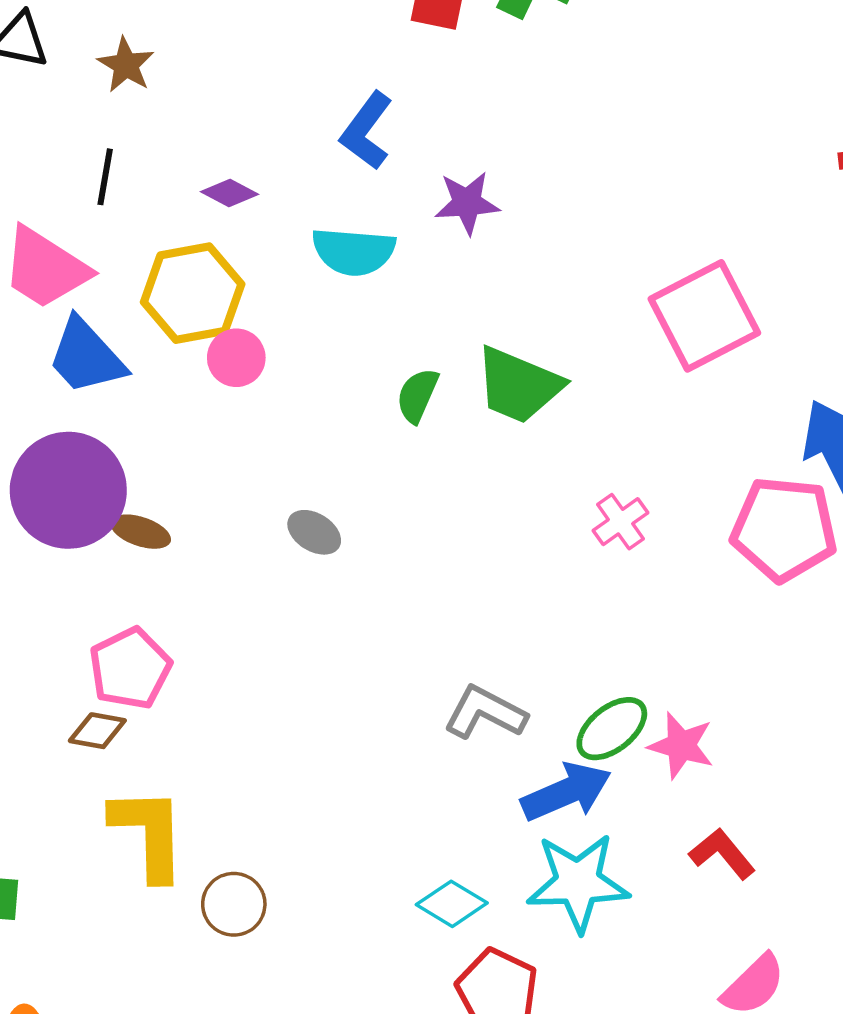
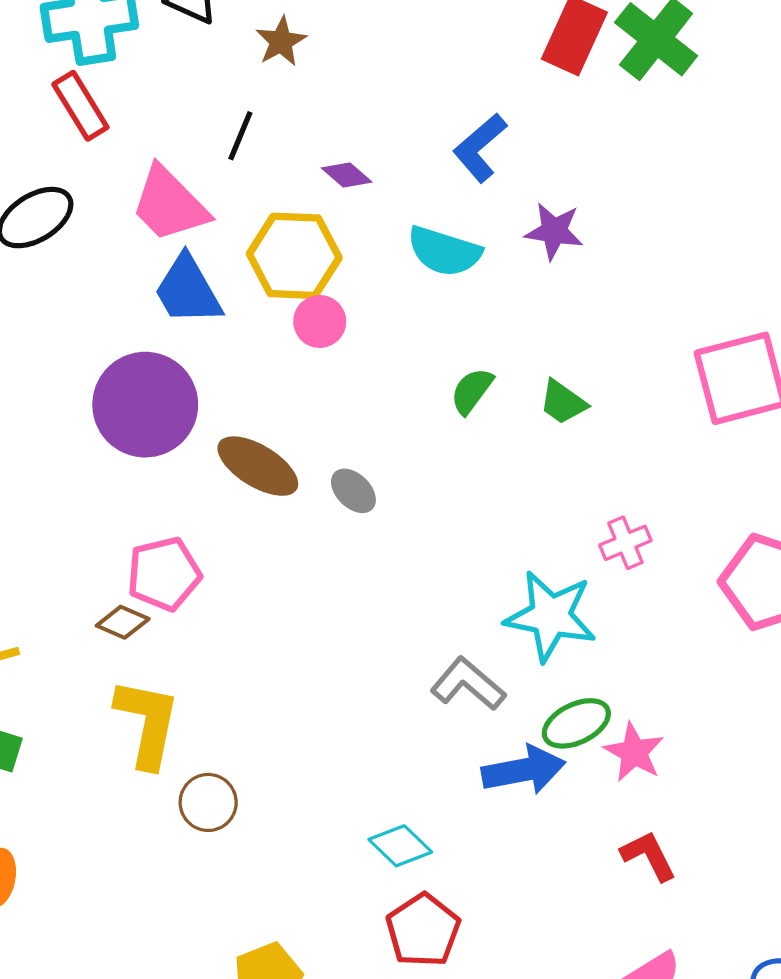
green trapezoid: (519, 385) -> (563, 402), size x0.6
brown ellipse: (141, 532) -> (258, 466), moved, size x1.6
cyan star: (578, 882) -> (551, 616), moved

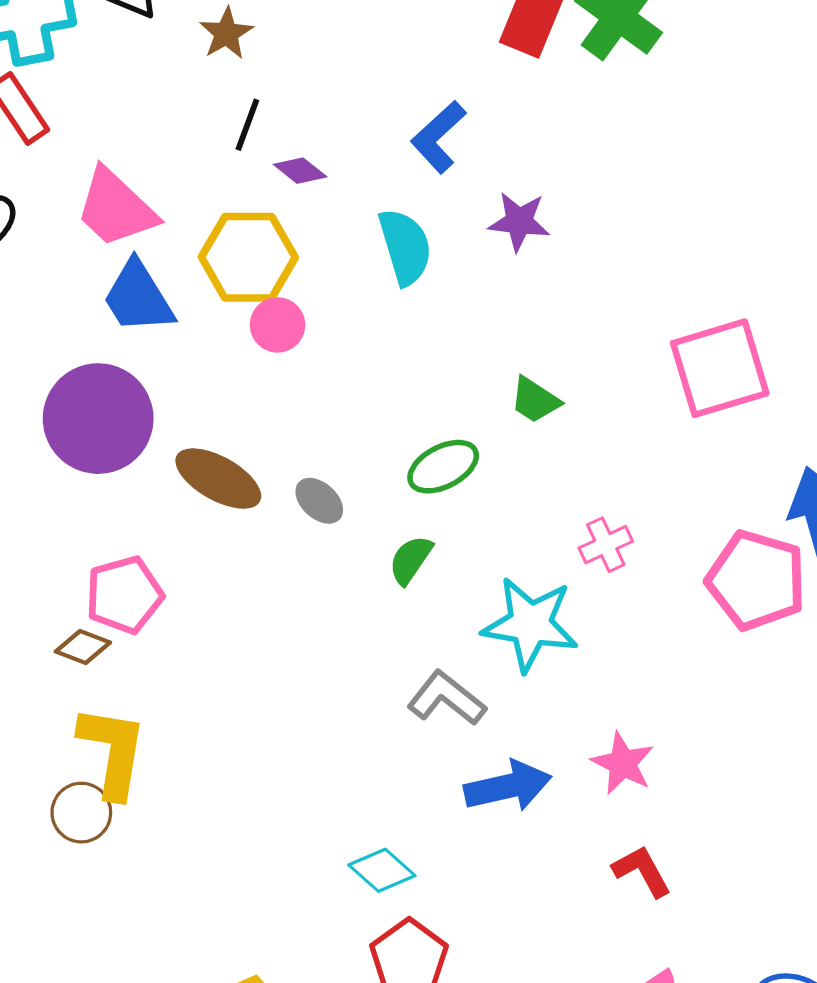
black line: (240, 136) -> (247, 125), moved
cyan semicircle: (444, 251) -> (405, 247), turned -122
green semicircle: (472, 391) -> (411, 560), moved
green ellipse: (576, 723) -> (443, 467), moved
brown circle: (208, 802) -> (81, 813), moved

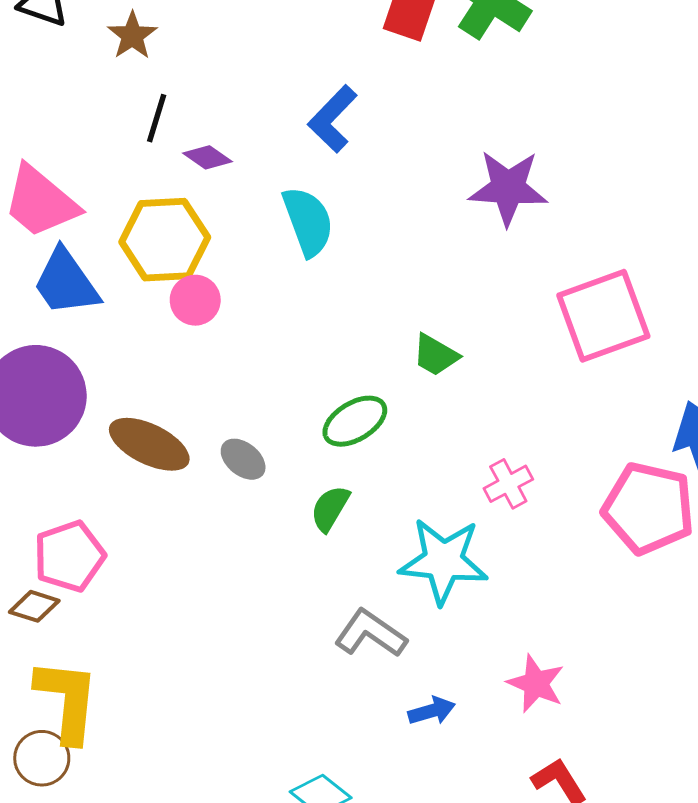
purple star: (519, 221) -> (508, 188), moved, size x1.4
blue arrow: (508, 786) -> (432, 711), size x0.6

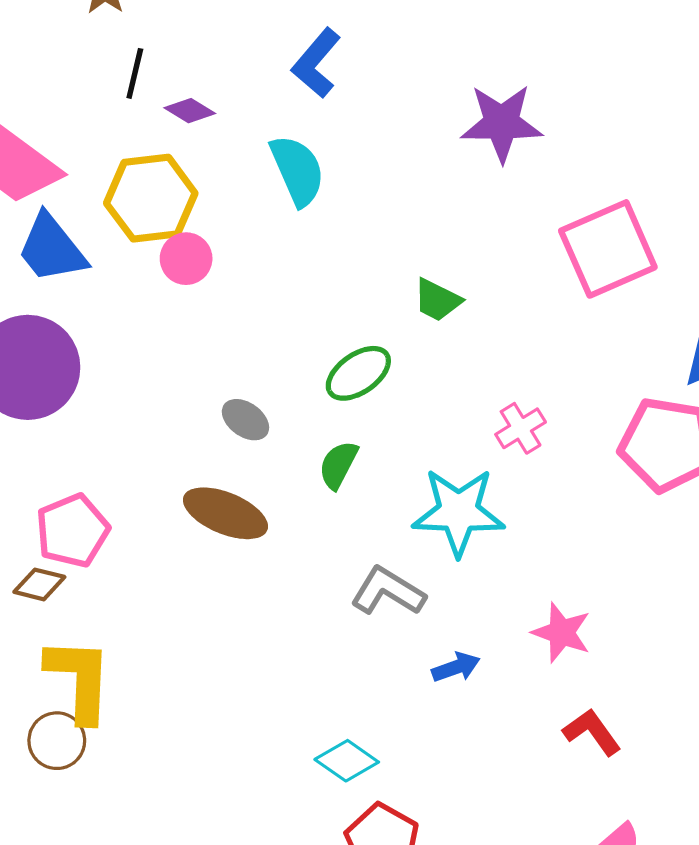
brown ellipse: (149, 444) -> (225, 513), moved

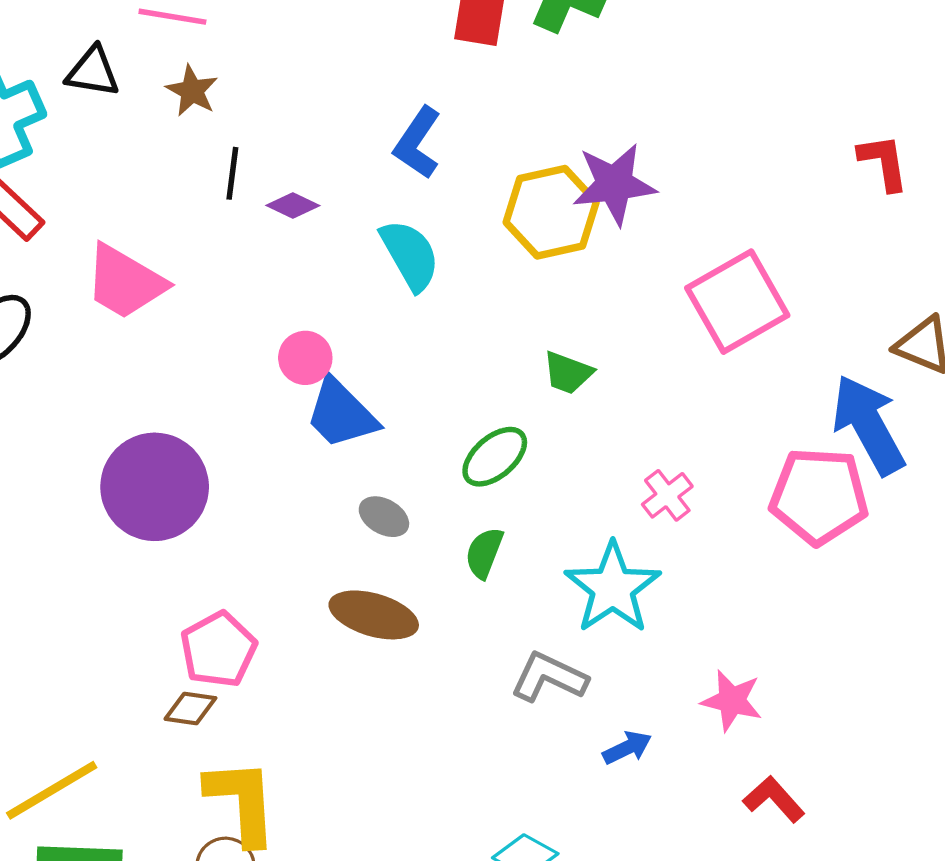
yellow hexagon: (151, 198) -> (551, 212), moved
blue trapezoid: (52, 248) -> (341, 414), moved
cyan star: (458, 512) -> (613, 588), turned -30

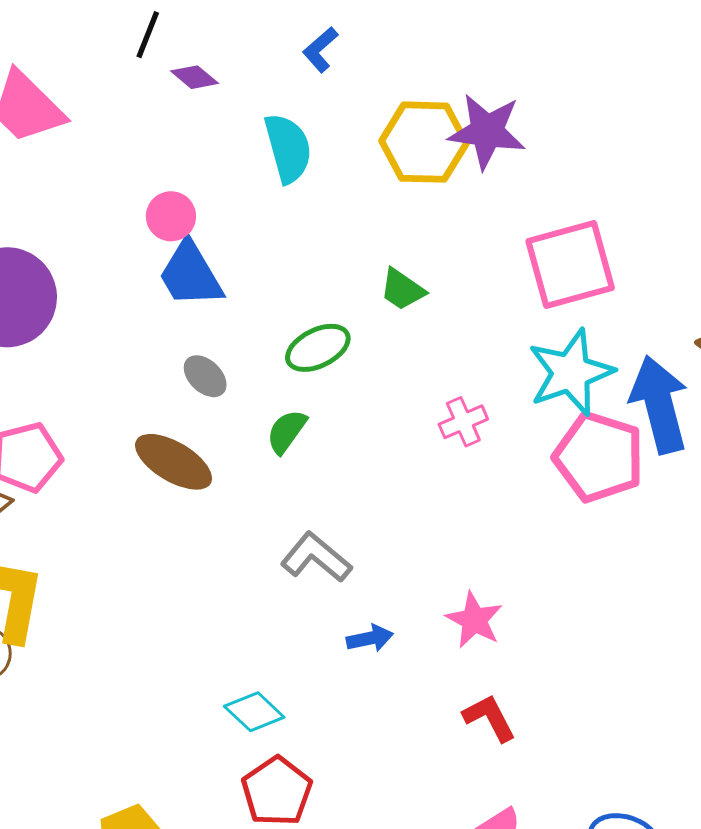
blue L-shape: (417, 143) -> (320, 50), size x0.7
cyan star: (613, 588) -> (571, 373), moved

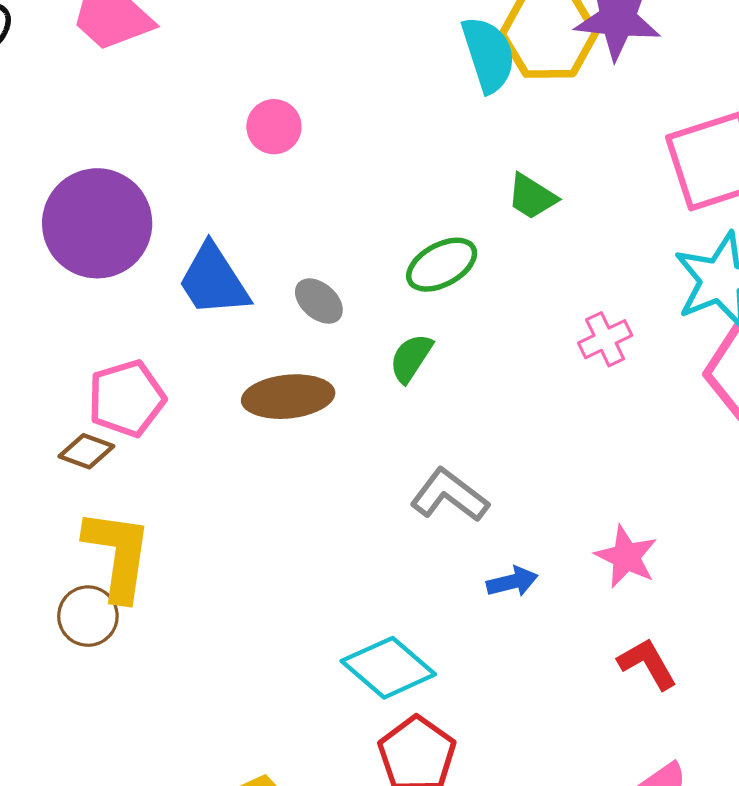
cyan semicircle: (288, 148) -> (488, 54), moved
blue trapezoid: (190, 274) -> (214, 280), moved
brown ellipse: (174, 462) -> (288, 397), turned -34
cyan diamond: (254, 712) -> (388, 668), size x1.4

